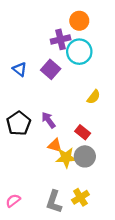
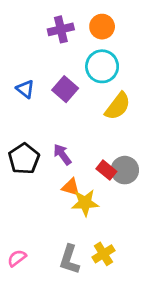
purple cross: (61, 39) -> (61, 29), moved
yellow semicircle: (94, 97) -> (118, 106), moved, size x1.5
gray circle: (85, 156) -> (125, 170), moved

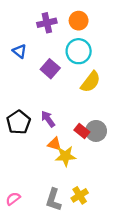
blue triangle: (25, 89) -> (20, 51), moved

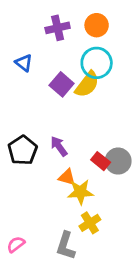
yellow semicircle: (91, 82) -> (87, 84), moved
yellow cross: (80, 195) -> (90, 223), moved

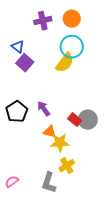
purple square: (62, 84) -> (25, 63), moved

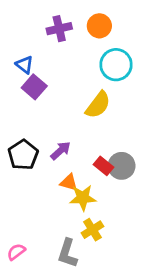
cyan circle: (72, 47) -> (116, 65), moved
yellow semicircle: (65, 63) -> (98, 105), moved
purple arrow: (44, 109) -> (61, 151), turned 84

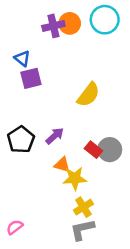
orange circle: (99, 26) -> (70, 23), moved
cyan circle: (116, 65) -> (105, 20), moved
purple square: (34, 87) -> (31, 78), turned 35
gray L-shape: (67, 253) -> (82, 230), moved, turned 60

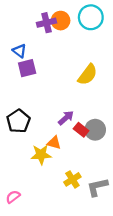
yellow semicircle: (88, 95) -> (88, 75), moved
purple arrow: (55, 136) -> (66, 118), moved
yellow star: (75, 178) -> (41, 155), moved
gray L-shape: (82, 230) -> (97, 187), moved

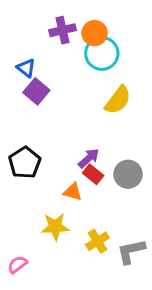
cyan circle: (91, 17) -> (102, 53), moved
orange circle: (61, 21) -> (95, 33), moved
purple square: (27, 68) -> (36, 91), turned -36
red rectangle: (81, 130) -> (93, 174), moved
yellow star: (41, 155) -> (55, 227), moved

